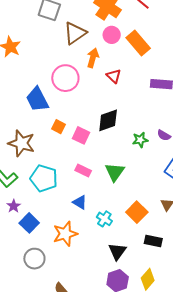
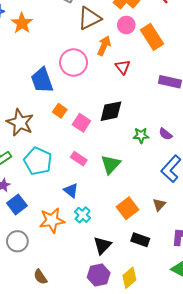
cyan cross: (104, 219) -> (83, 215), moved

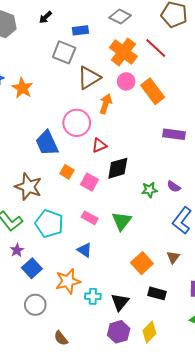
red triangle: (123, 67) -> (99, 145), moved, turned 49
cyan cross: (83, 215) -> (93, 296), moved, turned -35

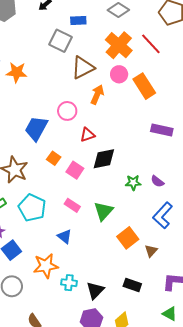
orange star: (22, 88) -> (17, 72), turned -30
pink circle: (77, 123) -> (67, 111), size x0.7
blue trapezoid: (47, 143) -> (36, 128), turned 48
orange square: (142, 263) -> (128, 238), moved

